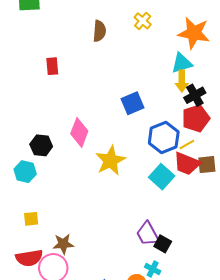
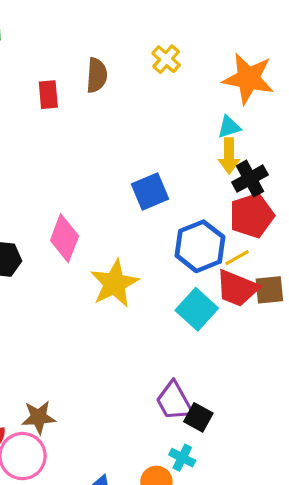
cyan triangle: (182, 63) -> (229, 127), size x0.7
red rectangle: (52, 66) -> (48, 95), moved

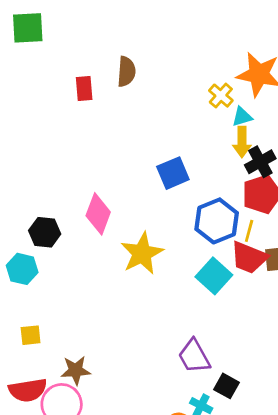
yellow cross: (166, 59) -> (221, 96), moved
yellow line: (237, 258) -> (249, 231), turned -45
black square: (198, 417) -> (226, 386), moved

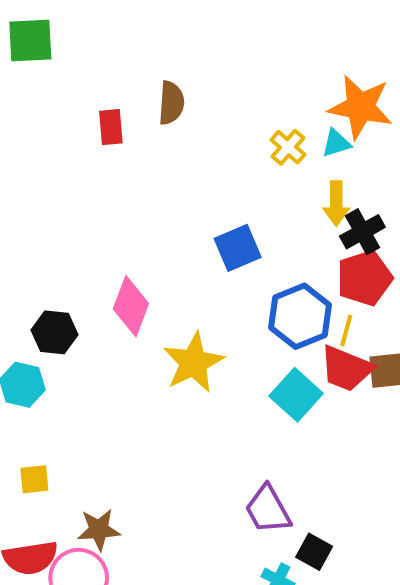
yellow cross: (221, 96) -> (288, 147), moved
cyan triangle: (242, 117) -> (336, 143), moved

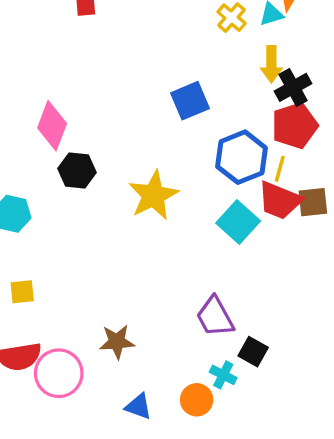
pink diamond: (131, 306) -> (52, 126), moved
black hexagon: (55, 332) -> (77, 170), moved
brown star: (99, 530) -> (117, 342), moved

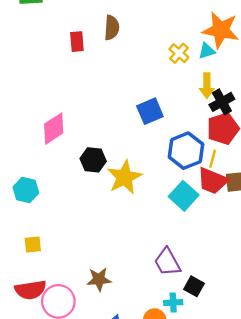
pink diamond: (52, 126) -> (54, 129), turned 36
black hexagon: (77, 170) -> (93, 160), moved
cyan cross: (223, 375) -> (173, 303), turned -30

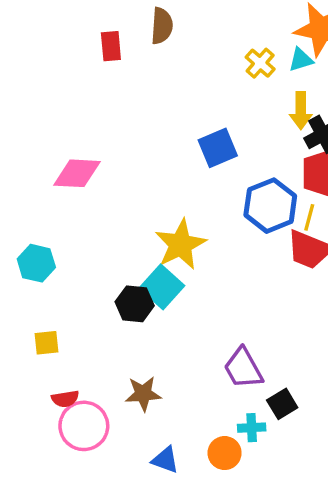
pink diamond: (54, 129) -> (77, 173), turned 36
black hexagon: (93, 160) -> (135, 304), moved
cyan square: (184, 196) -> (162, 287), moved
black square: (194, 286) -> (282, 404), turned 30
red semicircle: (31, 290) -> (65, 399), moved, size x0.6

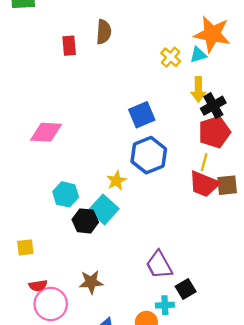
blue hexagon: (270, 206) -> (149, 155), moved
yellow star: (180, 245) -> (116, 181), size x0.6
cyan hexagon: (36, 263) -> (66, 194), moved

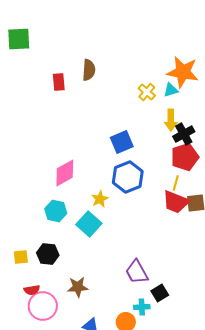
pink diamond: (46, 132) -> (65, 173), moved, turned -32
black hexagon: (85, 221) -> (48, 254), moved

